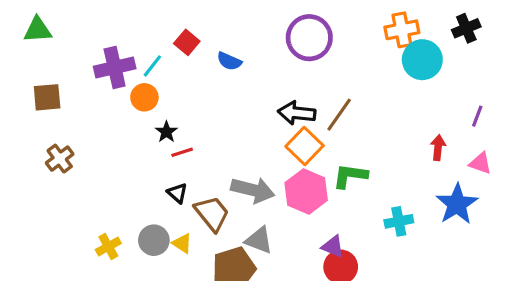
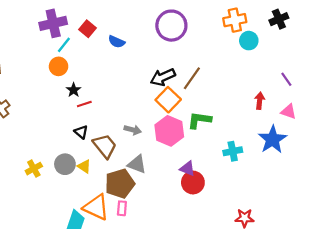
cyan circle: (422, 60) -> (249, 41), size x0.7
purple cross: (115, 67) -> (53, 23), moved
black arrow: (297, 113) -> (163, 77), turned -30
purple line: (477, 116) -> (286, 79), turned -56
gray arrow: (253, 190) -> (133, 130), size x0.6

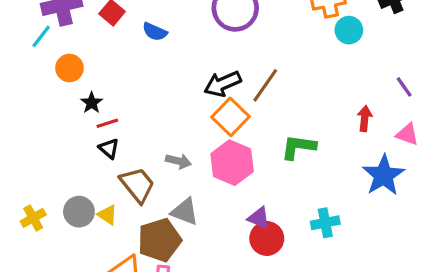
cyan line: (64, 45) -> (41, 36), moved
green L-shape: (199, 120) -> (298, 147), moved
black triangle: (81, 132) -> (109, 148), moved
cyan cross: (233, 151) -> (325, 223), moved

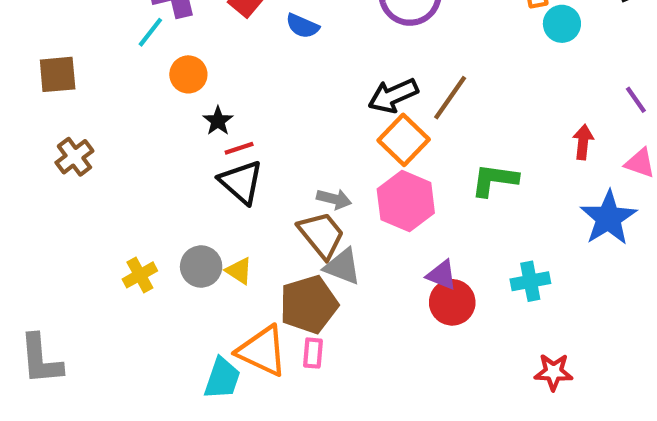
black triangle: (109, 148) -> (241, 182), size x1.6
brown trapezoid: (137, 185) -> (321, 235), moved

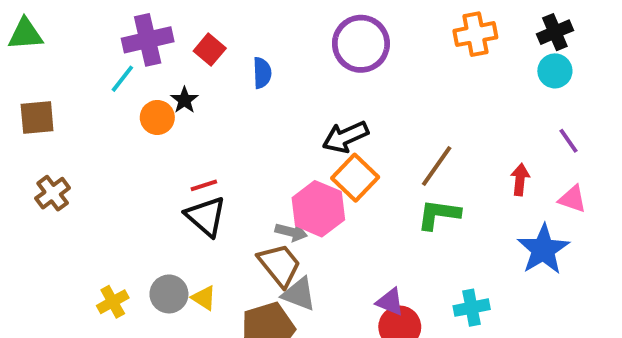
cyan circle: (562, 24) -> (555, 71), moved
blue semicircle: (302, 26) -> (262, 73), turned -116
brown line: (450, 98) -> (437, 166), moved
black star: (218, 121) -> (184, 100), moved
pink hexagon: (406, 201) -> (318, 209), moved

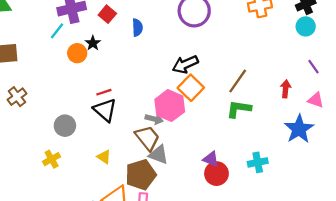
gray circle: (169, 294) -> (65, 126), moved

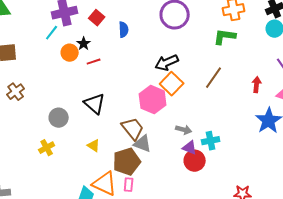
red line: (104, 92) -> (94, 62), moved
green L-shape: (239, 109) -> (225, 37), moved
gray arrow: (154, 119) -> (184, 130), moved
cyan cross: (258, 162) -> (211, 141), moved

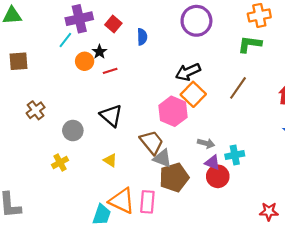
brown cross: (16, 92) -> (36, 110), moved
brown pentagon: (127, 162) -> (174, 177), moved
pink rectangle: (129, 185) -> (147, 202), size x1.5

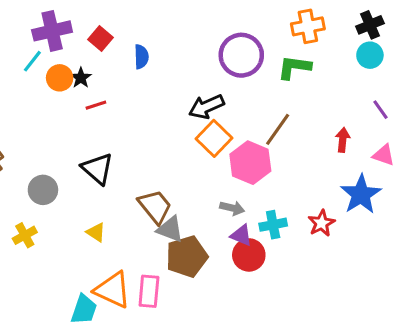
purple circle: (196, 21) -> (241, 55), moved
orange circle: (85, 61) -> (60, 78), moved
pink hexagon: (173, 111) -> (250, 163), moved
red star: (269, 211) -> (321, 223), moved, turned -30

